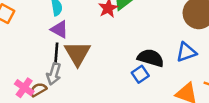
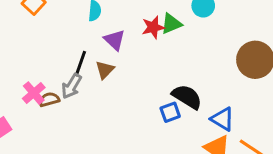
purple triangle: (59, 29) -> (115, 40), moved
blue triangle: (186, 52) -> (222, 119), moved, turned 35
brown triangle: (77, 53) -> (105, 70), size x0.6

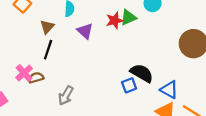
black line: (80, 64) -> (48, 50), moved
brown triangle: (105, 70) -> (47, 27), moved
gray arrow: (72, 86) -> (66, 96), moved

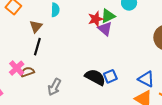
purple triangle: (85, 31) -> (105, 29), moved
black semicircle: (142, 73) -> (95, 77), moved

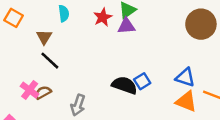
red star: (96, 19) -> (103, 17), moved
purple triangle: (105, 29) -> (126, 26), turned -35
black line: (37, 47) -> (50, 61), turned -54

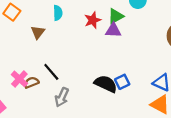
black line: (50, 61) -> (51, 72), moved

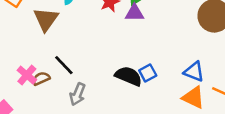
brown triangle: (38, 32) -> (46, 19), size x1.5

